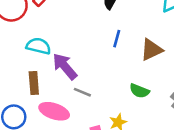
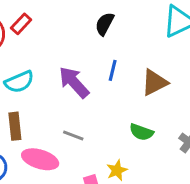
cyan semicircle: (38, 46) -> (19, 82), turned 145
purple arrow: (65, 66) -> (74, 82), moved

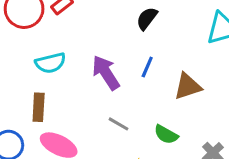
gray line: (73, 136) -> (118, 124), moved

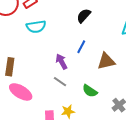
cyan semicircle: (50, 63) -> (36, 27), moved
purple arrow: (106, 73) -> (61, 62), moved, size x0.7

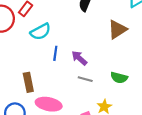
blue line: (81, 47) -> (55, 53), moved
brown triangle: (106, 61) -> (117, 29), moved

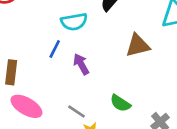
cyan semicircle: (41, 32) -> (74, 22), moved
gray line: (85, 79) -> (76, 111), moved

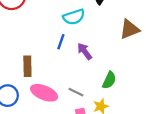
green semicircle: (120, 103) -> (109, 80), moved, turned -90
gray line: (76, 111) -> (76, 92), moved

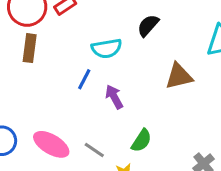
brown rectangle: (27, 66) -> (30, 48), moved

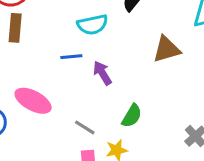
blue line: (84, 79) -> (71, 57), turned 60
pink ellipse: (51, 144) -> (33, 101), moved

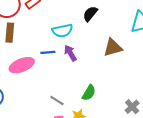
purple arrow: (102, 73) -> (70, 53), moved
pink ellipse: (33, 101) -> (22, 65), moved, turned -50

